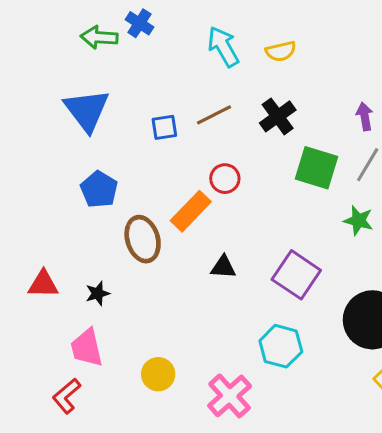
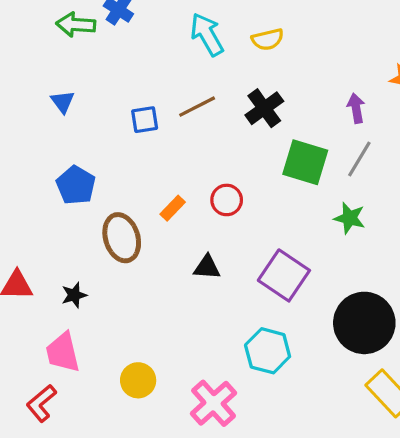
blue triangle: (87, 110) -> (63, 102), size x0.5
red circle: (225, 179) -> (227, 200), moved
orange rectangle: (191, 211) -> (173, 208), size x0.6

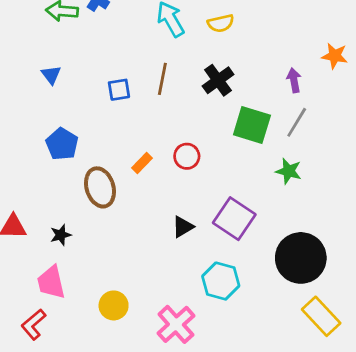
brown line: (197, 107) -> (162, 79), turned -52
black triangle: (207, 267) -> (183, 227), moved, turned -35

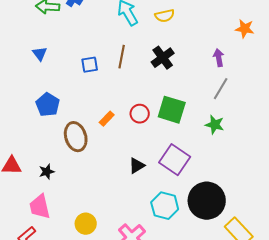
orange star: (335, 56) -> (245, 29), moved
green square: (252, 125) -> (172, 110), moved
black circle: (301, 258) -> (207, 201), moved

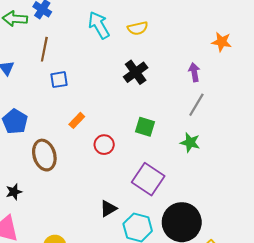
brown line: (122, 57) -> (44, 49), moved
green square: (172, 110) -> (145, 127), size x0.7
red circle: (140, 114) -> (104, 145), moved
orange rectangle: (107, 119) -> (77, 120), moved
black triangle: (137, 166) -> (108, 209), moved

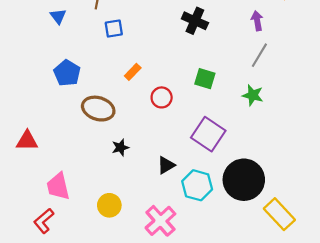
black cross: (136, 72) -> (195, 21), turned -30
brown ellipse: (44, 155) -> (98, 109), turned -56
black star: (14, 192) -> (120, 147), moved

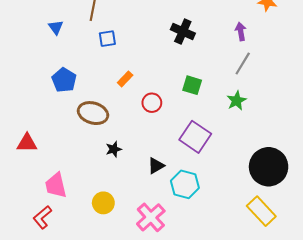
green star: (253, 95) -> (237, 101), turned 30
black circle: (244, 180) -> (269, 167), moved

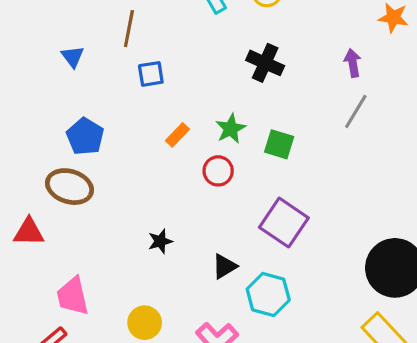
green star: (237, 101) -> (231, 129), moved
brown ellipse: (93, 113) -> (69, 187), moved

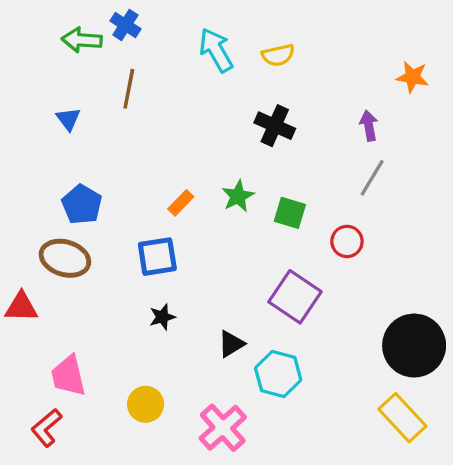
blue square: (151, 74) -> (157, 257), moved, size x1.4
red circle: (218, 171) -> (347, 241), moved

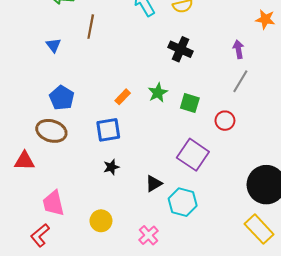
pink cross: (223, 428) -> (149, 235), size x0.7

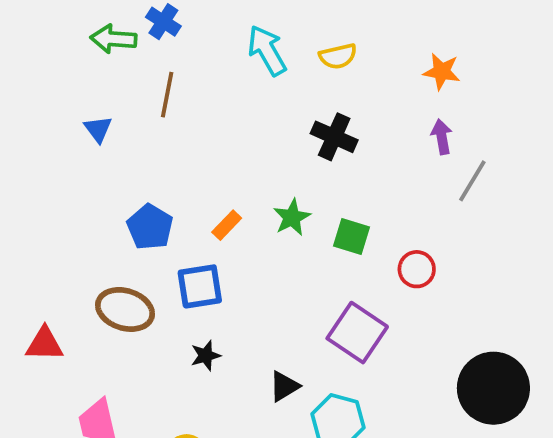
orange star: (265, 19) -> (442, 72), moved
gray line: (240, 81) -> (472, 181), moved
blue pentagon: (62, 98) -> (150, 227), moved
brown ellipse: (51, 131) -> (125, 309), moved

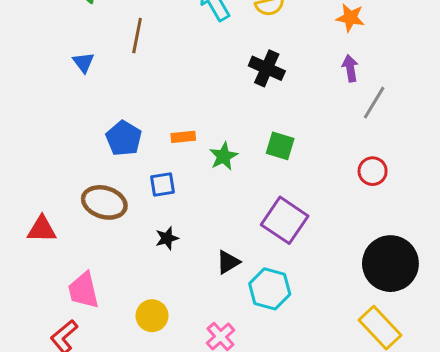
green star: (292, 217) -> (224, 156), moved
orange rectangle: (227, 225) -> (183, 137), turned 40
red circle: (417, 269) -> (373, 171), moved
blue square: (200, 286) -> (162, 185), size x0.7

